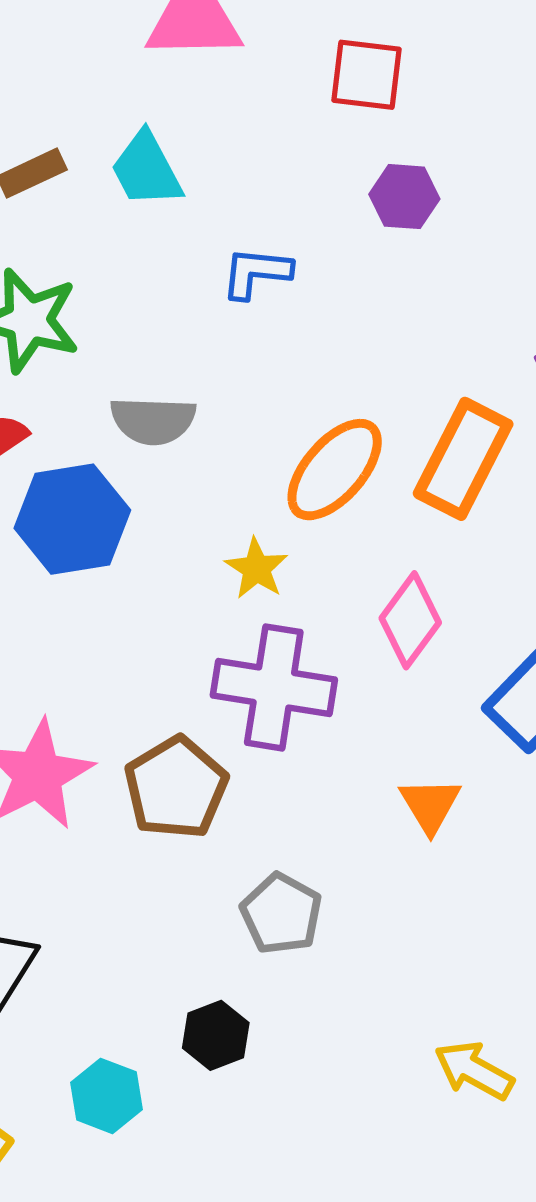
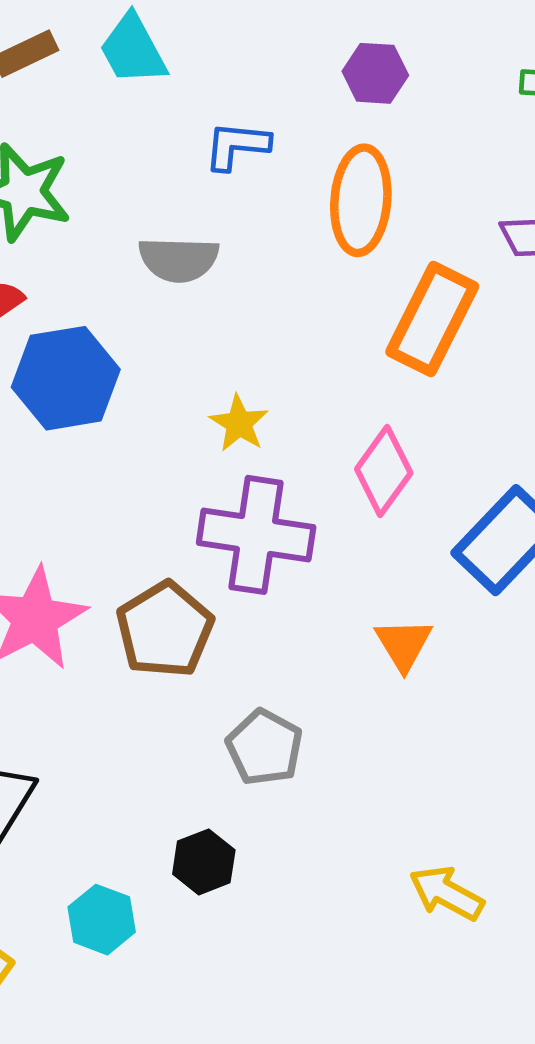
gray semicircle: (153, 420) -> (179, 259), moved
orange ellipse: (335, 470) -> (361, 200), moved, turned -36

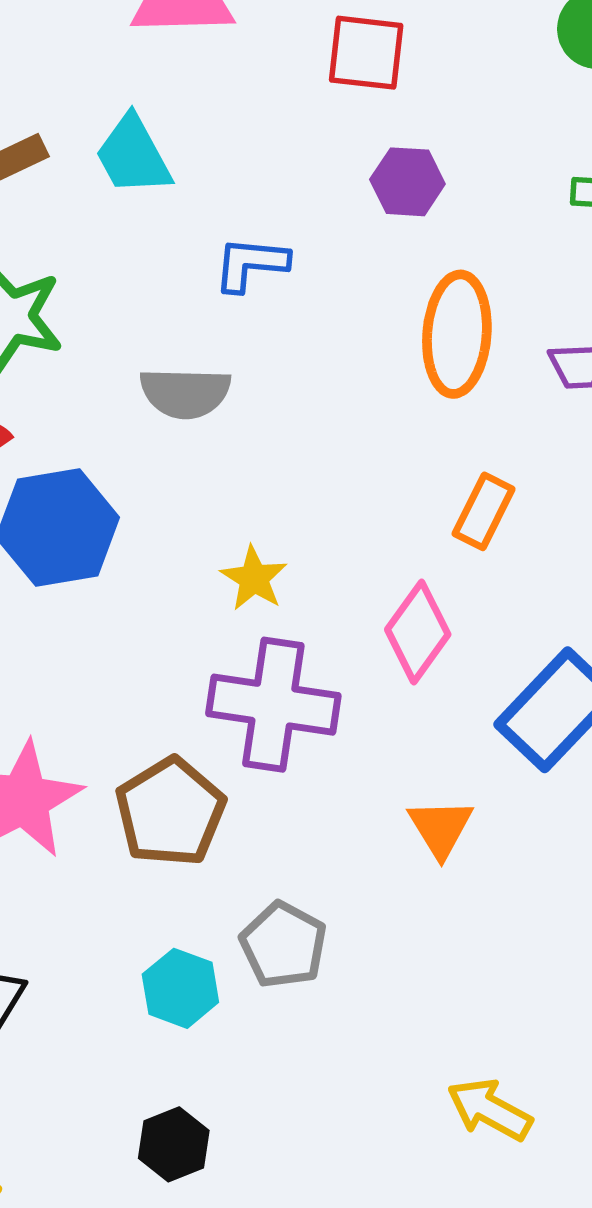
orange ellipse: (361, 200) -> (457, 334), moved
orange rectangle: (432, 319) -> (484, 511), moved, size x0.6
black hexagon: (204, 862) -> (174, 1144), moved
cyan hexagon: (102, 920) -> (180, 988), moved

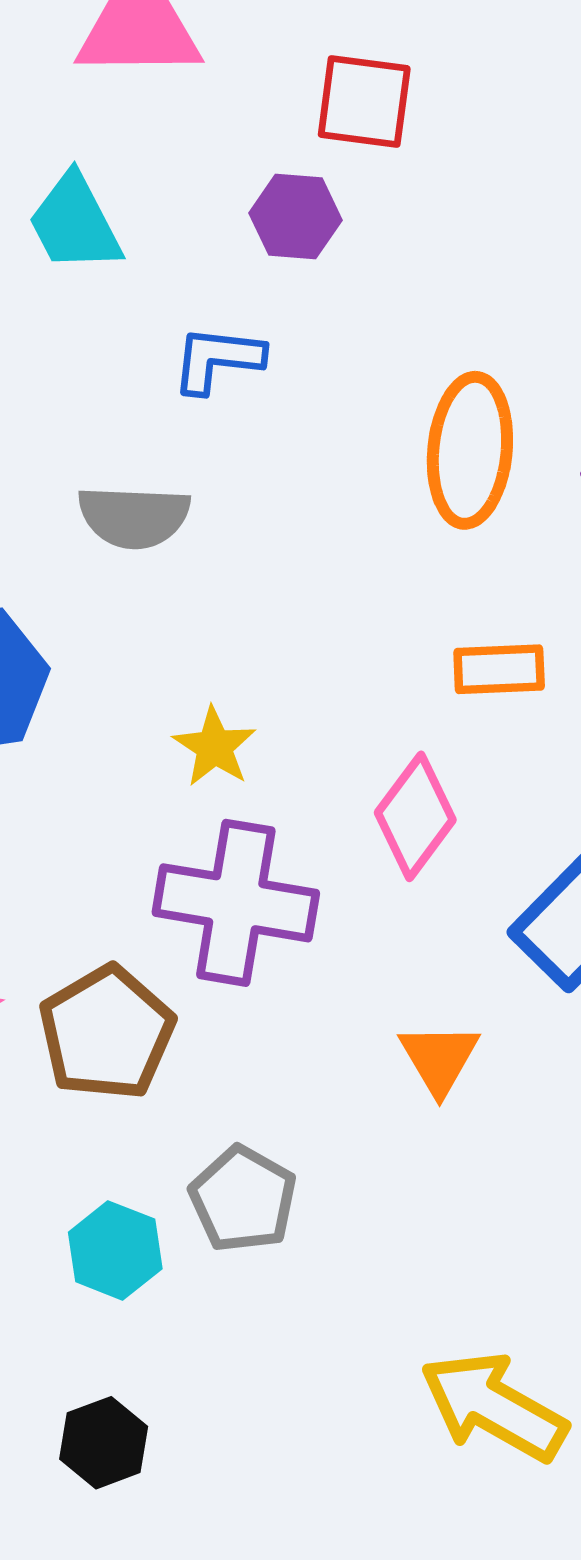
purple hexagon: (407, 182) -> (295, 217), moved
orange rectangle: (484, 511) -> (499, 669), turned 60
yellow arrow: (490, 1110) -> (494, 1407), size x1.4

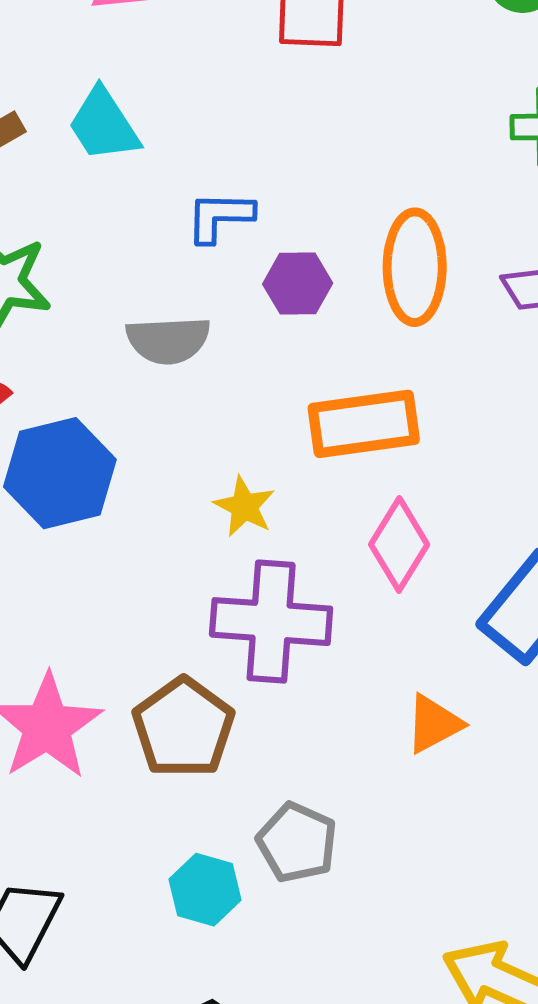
purple hexagon: (295, 217) -> (298, 284), moved
orange rectangle: (499, 669) -> (364, 424), moved, size x1.6
orange triangle: (439, 1059) -> (434, 724), turned 38

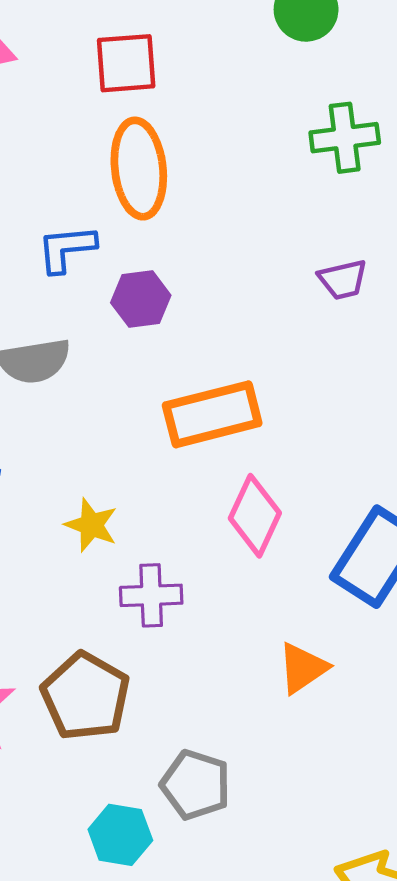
orange ellipse: (415, 267) -> (139, 169), moved
yellow star: (244, 506) -> (91, 525), moved
purple cross: (271, 622) -> (151, 595), size x0.6

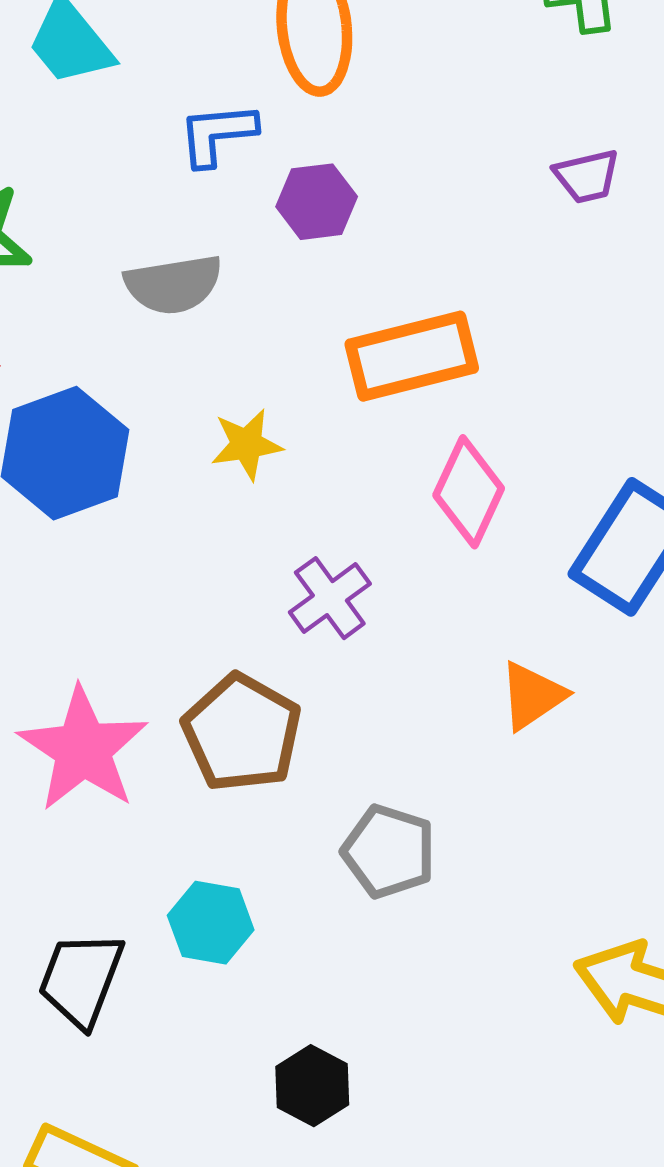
yellow star: (91, 525) -> (247, 444), moved, turned -30
purple cross: (151, 595) -> (330, 598), turned -34
cyan hexagon: (120, 835) -> (211, 923), moved

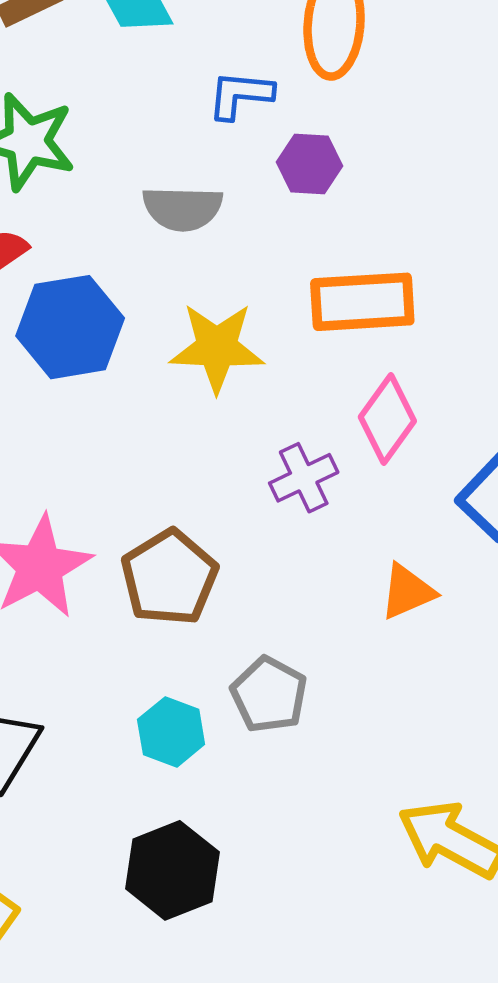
yellow star: (247, 444) -> (217, 348), size x1.6
purple cross: (330, 598) -> (304, 478), moved
cyan hexagon: (211, 923) -> (171, 732), moved
black hexagon: (312, 1086) -> (172, 870), size x1.5

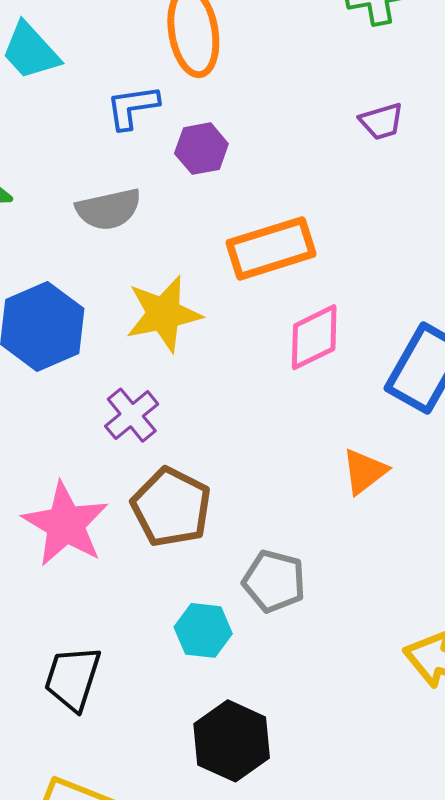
pink diamond: (387, 419) -> (314, 337), turned 42
purple cross: (304, 478) -> (132, 415), moved

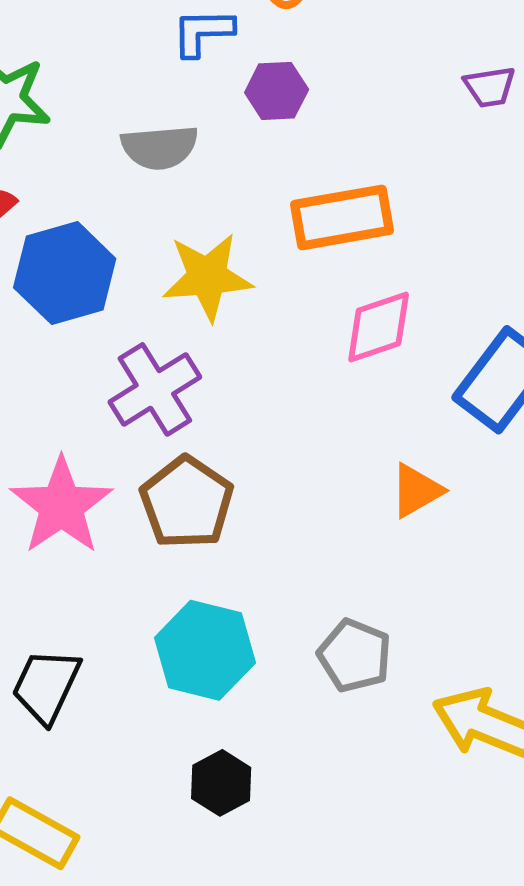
purple cross: (132, 415) -> (155, 389), size x1.4
gray pentagon: (274, 581) -> (355, 656), moved
cyan hexagon: (203, 630) -> (205, 650), size x1.5
black hexagon: (232, 741) -> (221, 783), size x0.7

